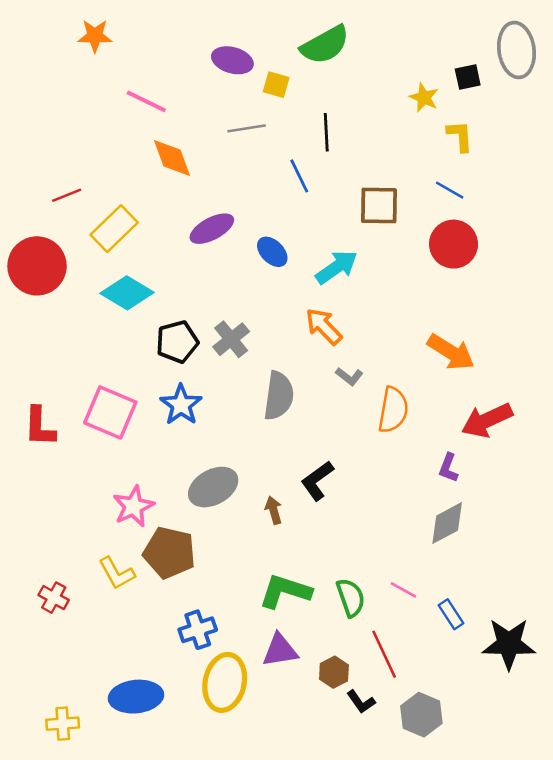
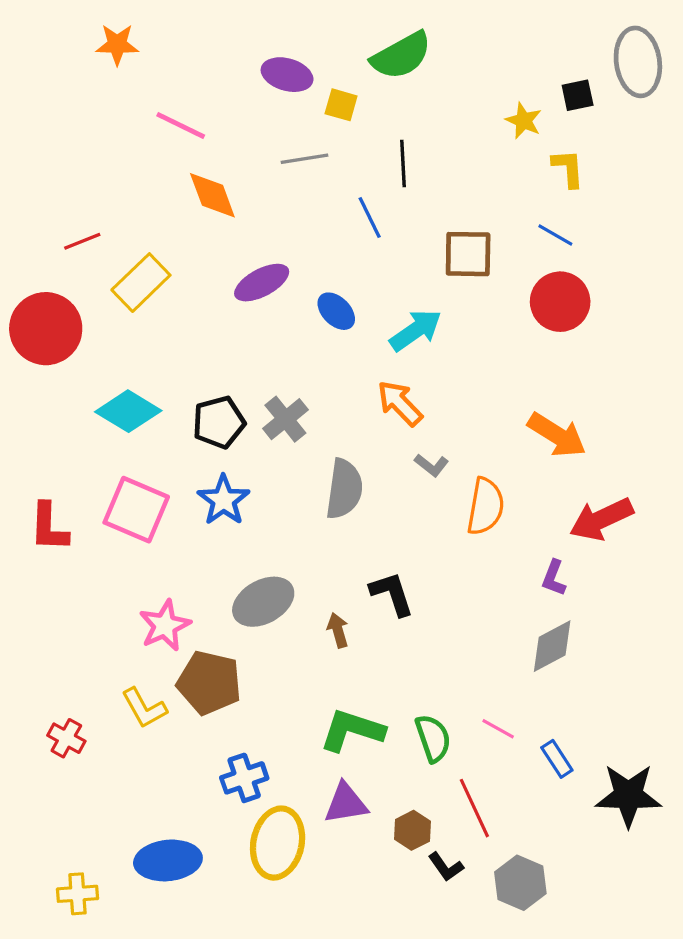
cyan diamond: (127, 293) -> (128, 411), moved
black L-shape: (317, 481) -> (392, 594), turned 108

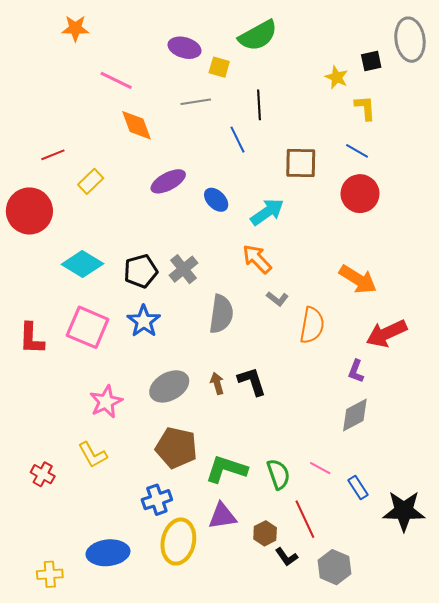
yellow rectangle: (141, 283) -> (91, 181), size x0.7
brown arrow: (338, 630) -> (217, 383), moved
brown pentagon: (209, 683) -> (176, 448), moved

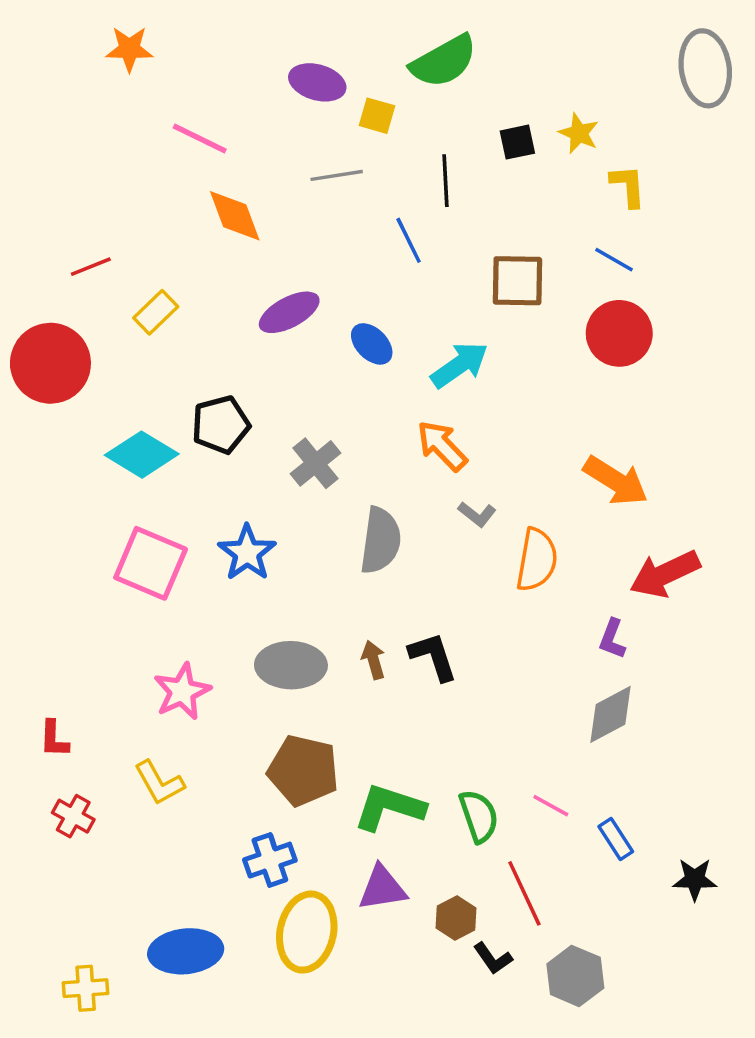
black square: (371, 61) -> (517, 142), moved
black pentagon: (141, 271) -> (221, 425), moved
red L-shape: (31, 339) -> (54, 739), moved, size x0.7
gray ellipse: (169, 386) -> (291, 665), turned 30
black star: (404, 511) -> (695, 879), size x0.6

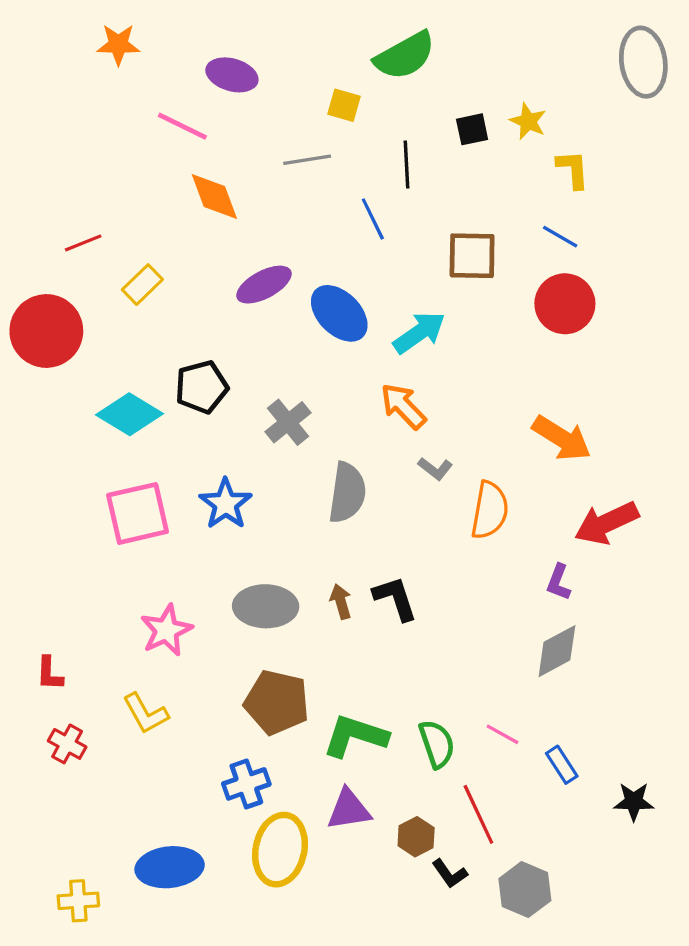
purple ellipse: (317, 82) -> (232, 75), moved
blue ellipse: (372, 344) -> (339, 313), size x1.5
pink square: (151, 563) -> (138, 513), turned -36

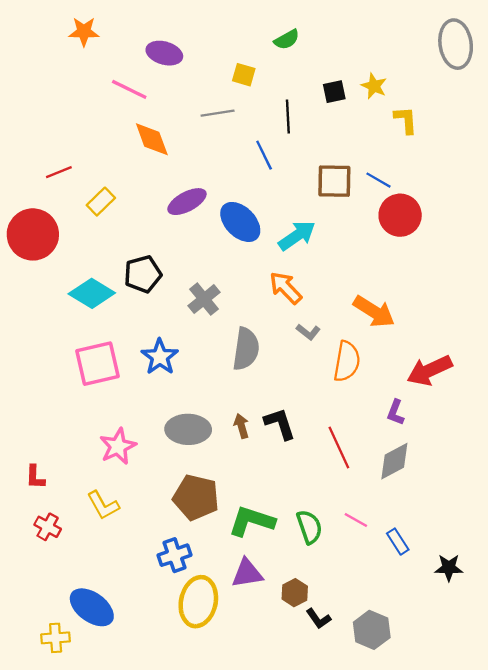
green semicircle: (405, 56) -> (287, 40), size x0.6
blue line: (560, 237) -> (379, 180), moved
orange arrow: (562, 438) -> (374, 312), moved
red line: (478, 814) -> (339, 448), moved
blue ellipse: (170, 867) -> (92, 607), moved, turned 42

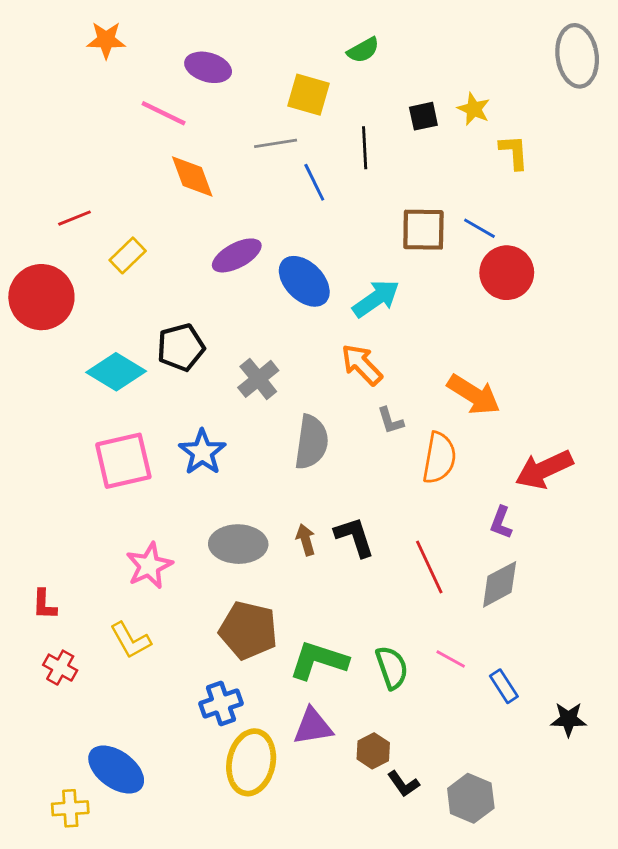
yellow square: (244, 75) -> (309, 95), size x1.4
blue line: (264, 155) -> (314, 182), moved
gray L-shape: (308, 332) -> (390, 421), turned 35

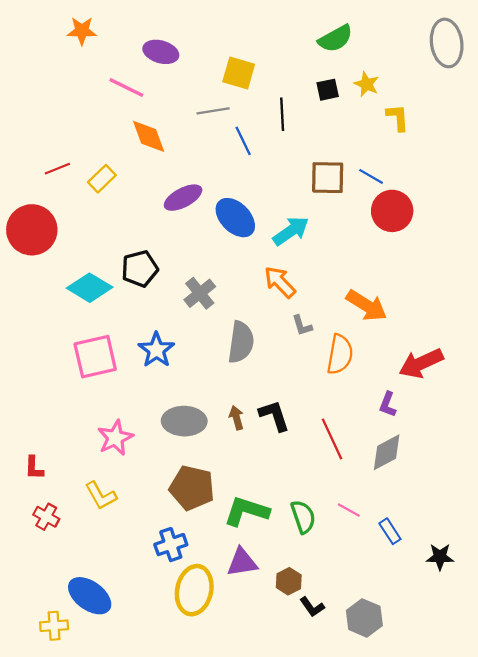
green semicircle: (363, 50) -> (335, 39), moved, size x1.4
yellow rectangle: (128, 255) -> (102, 179), moved

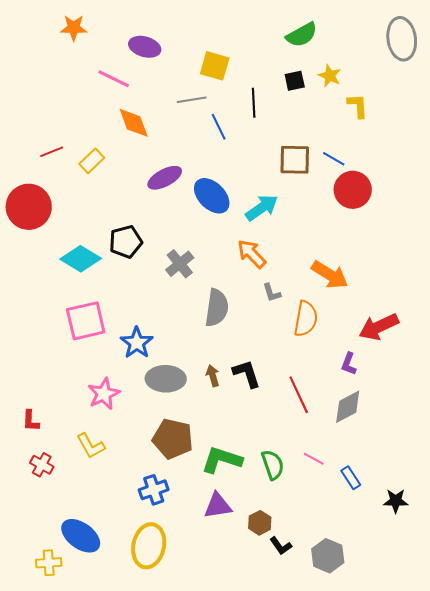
blue star: (156, 350) -> (137, 343), moved
yellow ellipse: (194, 590) -> (149, 546), moved

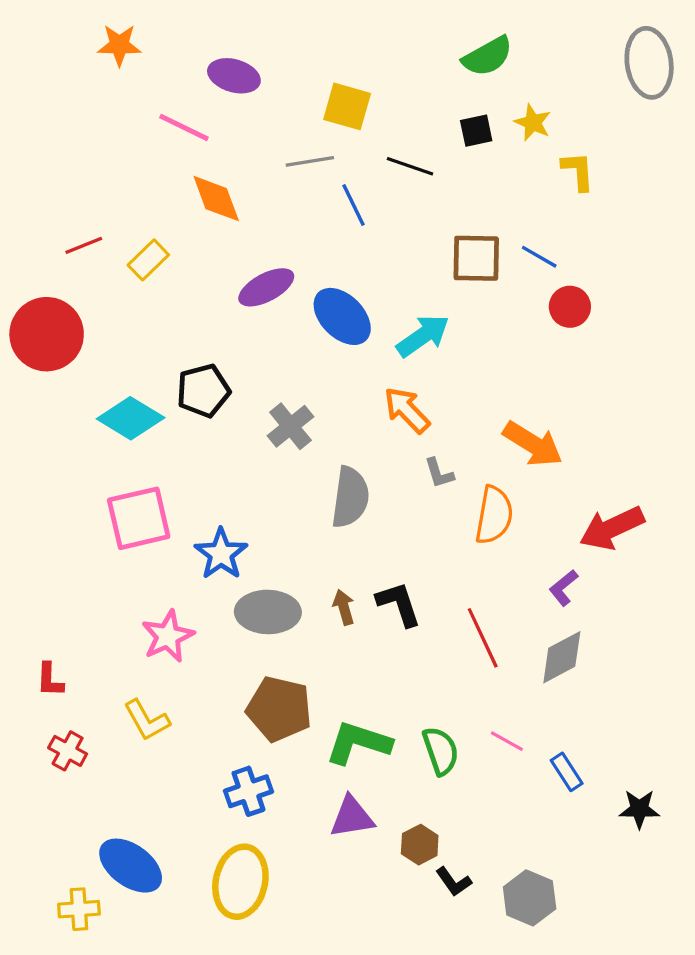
black line: (254, 103) -> (410, 166), turned -68
red circle: (353, 190) -> (570, 307), size x0.7
purple L-shape: (349, 364) -> (563, 588), turned 30

